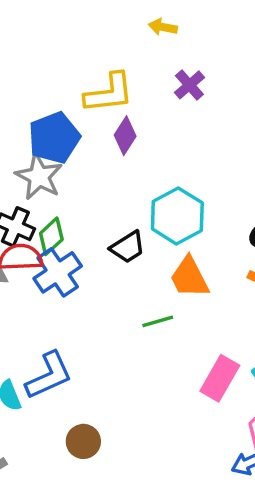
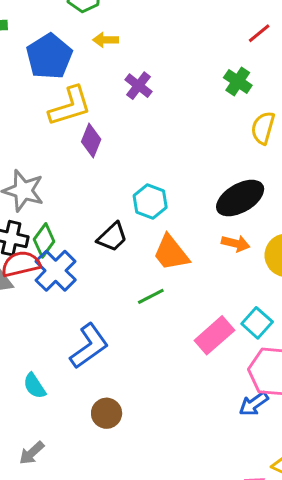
blue pentagon: (54, 138) -> (49, 56), moved
cyan hexagon: (177, 216) -> (150, 202), size x0.7
blue L-shape: (49, 376) -> (89, 346), moved
pink rectangle: (220, 378) -> (214, 335), turned 30

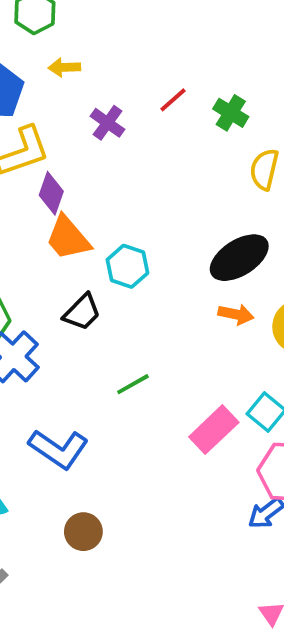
red line: (259, 33) -> (173, 100), moved
orange trapezoid: (171, 253) -> (68, 238), moved
blue L-shape: (89, 346) -> (59, 449), turned 72

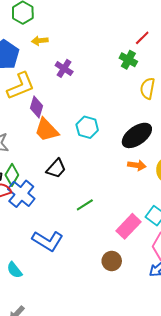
red line: (173, 100) -> (142, 38), moved
cyan hexagon: (127, 266) -> (87, 127), moved
brown circle: (83, 532) -> (112, 261), moved

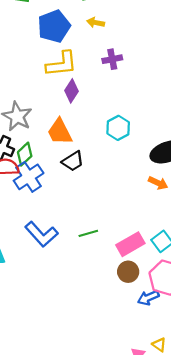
purple cross: (64, 68) -> (112, 59), turned 30
orange trapezoid: (47, 130) -> (60, 132), moved
green line: (85, 205) -> (88, 233), moved
brown circle: (112, 261) -> (128, 272), moved

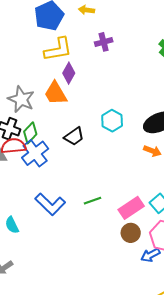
cyan hexagon: (118, 128) -> (112, 121), moved
orange trapezoid: (60, 132) -> (56, 93), moved

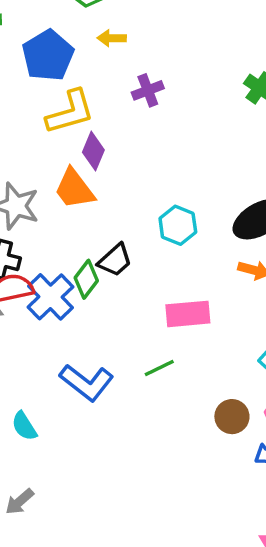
green diamond: (30, 133) -> (86, 279), moved
pink rectangle: (131, 208) -> (188, 314), moved, turned 35

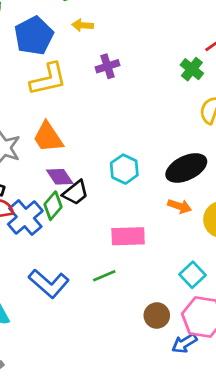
purple diamond: (93, 151) -> (60, 177), moved, turned -60

